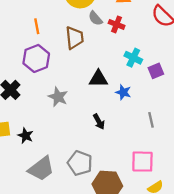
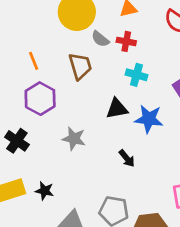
cyan cross: (133, 58) -> (137, 75), moved
blue star: (123, 92) -> (149, 119), size x1.5

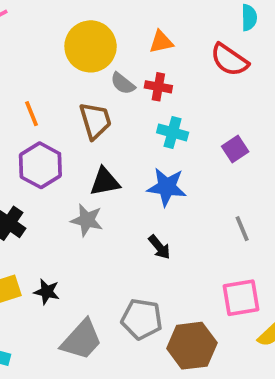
black triangle: (117, 109) -> (105, 182), moved
blue star: (149, 119) -> (167, 187), moved

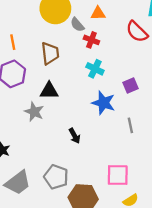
gray semicircle: (123, 84) -> (77, 25), moved
blue star: (167, 187) -> (103, 103), moved
gray line: (242, 229) -> (130, 125), moved

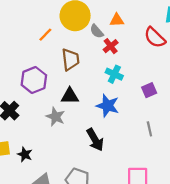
red cross: (91, 40) -> (111, 46), turned 32
orange line: (13, 42) -> (45, 35), moved, turned 56
blue star: (103, 103) -> (108, 106), moved
black arrow: (75, 136) -> (95, 140), size x1.5

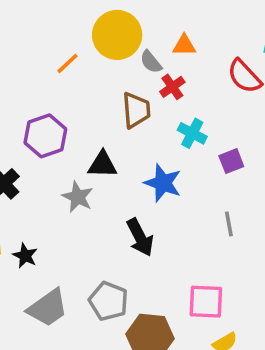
brown trapezoid: (70, 60) -> (136, 110), moved
cyan cross: (114, 74) -> (192, 133), moved

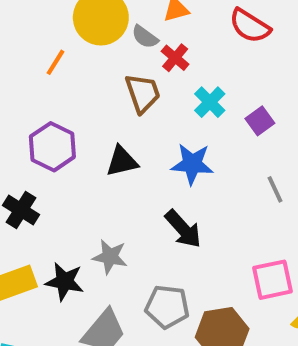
cyan cross: (192, 133) -> (210, 102), turned 32
gray star: (78, 197) -> (110, 257), moved
black star: (25, 256) -> (65, 281), size x1.4

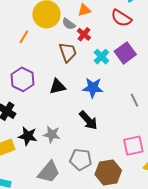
purple square: (260, 121) -> (125, 53), moved, size x1.5
black star: (65, 281) -> (28, 136), moved

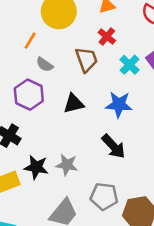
gray semicircle: (69, 24) -> (45, 65), moved

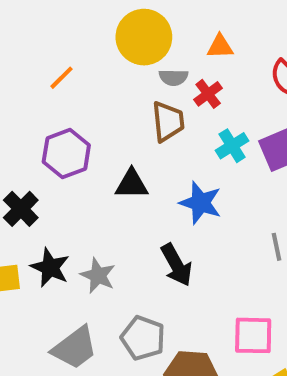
orange line: (30, 41) -> (62, 78), moved
gray semicircle: (45, 65) -> (173, 77), moved, turned -48

